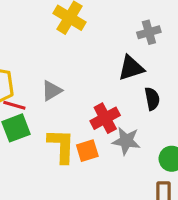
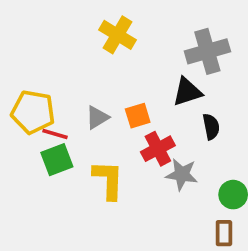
gray cross: (149, 32) -> (207, 51), size x1.6
orange square: (87, 151) -> (138, 116), moved

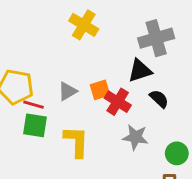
black semicircle: (211, 127) -> (159, 99), turned -36
red cross: (158, 149) -> (118, 102), moved, turned -30
green square: (57, 160) -> (35, 125), turned 30

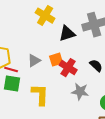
black triangle: (140, 71) -> (67, 34), moved

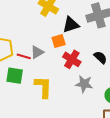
orange square: (56, 60) -> (59, 41), moved
red line: (11, 70) -> (24, 56), moved

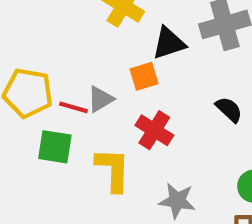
red cross: (72, 59) -> (154, 130), moved
gray star: (84, 84) -> (177, 201), moved

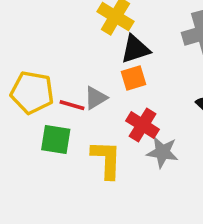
black triangle: (169, 43) -> (135, 49), moved
gray star: (177, 201) -> (162, 152), moved

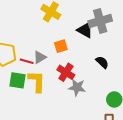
black triangle: (135, 49) -> (85, 30), moved, turned 48
yellow L-shape: (106, 159) -> (37, 81), moved

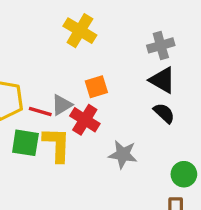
gray cross: (100, 21) -> (161, 45), size x0.7
black triangle: (85, 30) -> (162, 80), moved
red cross: (66, 72) -> (85, 120), moved

